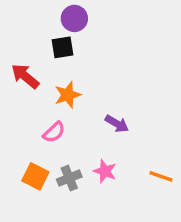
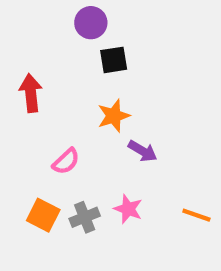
black square: (62, 47) -> (114, 60), moved
red arrow: (25, 76) -> (31, 93), turned 44
orange star: (68, 95) -> (114, 116), moved

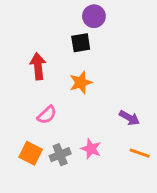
purple circle: (91, 23) -> (94, 16), moved
red arrow: (31, 93) -> (38, 66), moved
purple arrow: (143, 151) -> (129, 118), moved

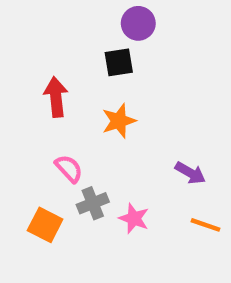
pink semicircle: (47, 115) -> (69, 169), turned -90
gray cross: (60, 155) -> (93, 203), moved

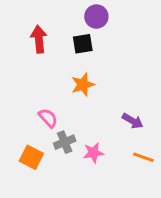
red arrow: (56, 97) -> (39, 39), moved
pink star: (134, 218) -> (93, 153), turned -30

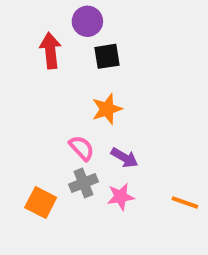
purple circle: (96, 17) -> (87, 21), moved
pink semicircle: (48, 118) -> (82, 148), moved
purple arrow: (133, 121) -> (124, 158), moved

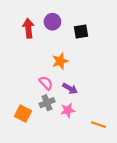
purple circle: (87, 21) -> (52, 22), moved
black square: (107, 56) -> (81, 32), moved
orange line: (185, 203) -> (98, 125), moved

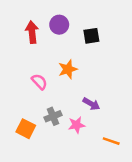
pink semicircle: (46, 83) -> (39, 82), moved
purple arrow: (70, 88) -> (91, 104), moved

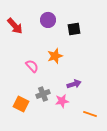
red arrow: (32, 32) -> (15, 26), moved, turned 144
purple arrow: (91, 104) -> (74, 84), turned -48

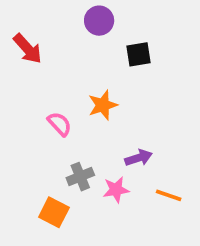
purple circle: (48, 20) -> (99, 21), moved
orange square: (21, 104) -> (54, 212), moved
orange line: (90, 114) -> (169, 195), moved

